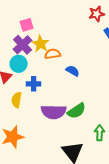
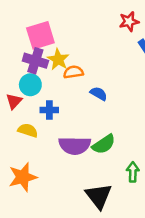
pink square: (27, 25) -> (40, 35), size x1.6
purple cross: (23, 45) -> (35, 61), turned -30
yellow semicircle: (17, 100) -> (28, 130), turned 98

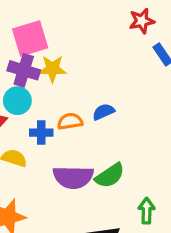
yellow star: (58, 59) -> (52, 69), turned -30
orange semicircle: (73, 72) -> (70, 121), moved
blue semicircle: (99, 94) -> (103, 112), turned -54

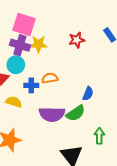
red star: (142, 21) -> (77, 40), moved
pink square: (30, 38) -> (24, 25), turned 35
blue semicircle: (103, 112) -> (88, 94), moved, turned 136

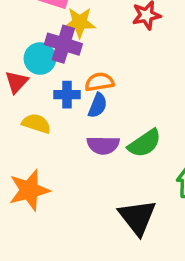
purple cross: (20, 45) -> (63, 44), moved
blue semicircle: (88, 94) -> (98, 105), moved
purple semicircle: (52, 114) -> (103, 145), size x0.7

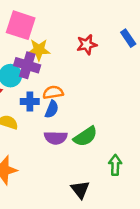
black triangle: (137, 217) -> (80, 190), size x0.7

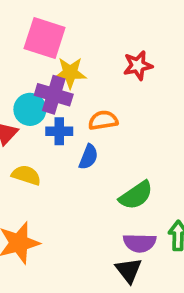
orange semicircle: (53, 92) -> (103, 120), moved
blue cross: (30, 101) -> (59, 131), moved
purple semicircle: (56, 138) -> (140, 243), moved

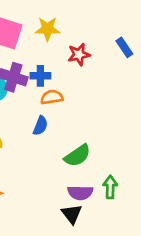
yellow star: (70, 73) -> (47, 29), moved
blue cross: (59, 131) -> (40, 76), moved

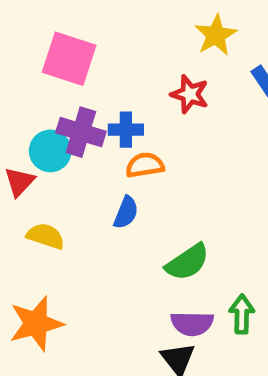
yellow star: (47, 29) -> (216, 35), moved, turned -30
red star: (79, 54) -> (190, 94), turned 30

